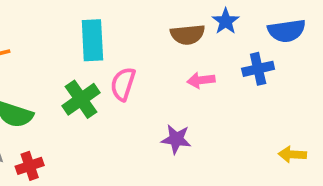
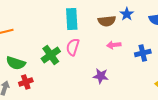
cyan rectangle: (92, 40) -> (72, 19), moved
blue cross: (258, 69) -> (143, 53), moved
red cross: (30, 166) -> (26, 82), moved

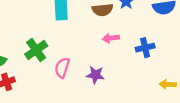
pink semicircle: (73, 47) -> (62, 68), moved

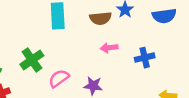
pink semicircle: (62, 68) -> (59, 78), turned 36

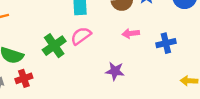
pink semicircle: (59, 78) -> (81, 36), moved

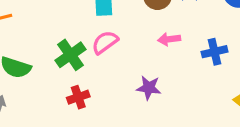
red cross: (24, 78) -> (78, 97), moved

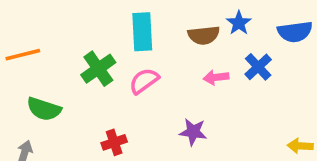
blue cross: (214, 52) -> (258, 67), moved, turned -30
green cross: (70, 55) -> (98, 69), moved

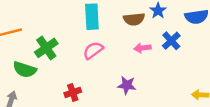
green cross: (98, 69) -> (46, 48), moved

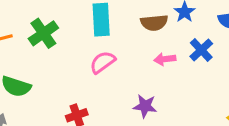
green cross: (46, 48) -> (43, 33), moved

